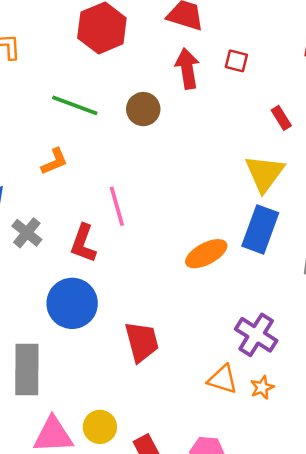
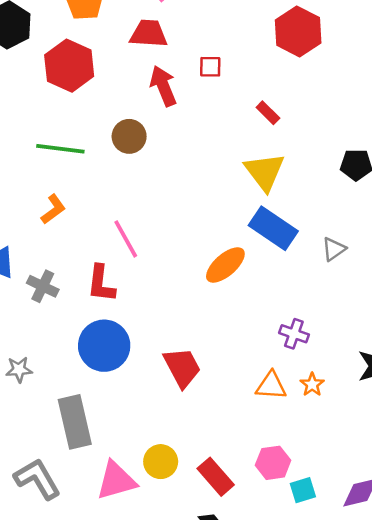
blue rectangle: (260, 229) -> (273, 228), turned -63
purple cross: (256, 335) -> (294, 334), size x0.7

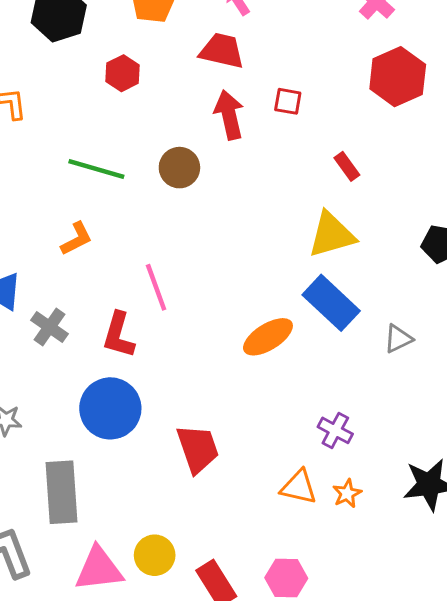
red hexagon: (69, 66) -> (123, 73), size x0.6
yellow triangle: (264, 172) -> (332, 235), turned 42

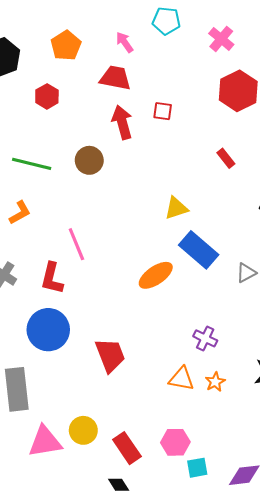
red rectangle: (347, 166) -> (226, 158), moved
yellow triangle: (332, 235) -> (176, 208), moved, size x0.7

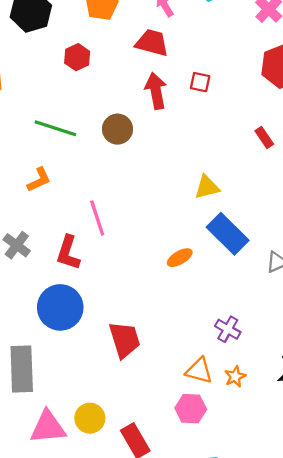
orange ellipse: (156, 275) -> (180, 258), size x0.7
pink hexagon: (175, 442) -> (191, 409), moved

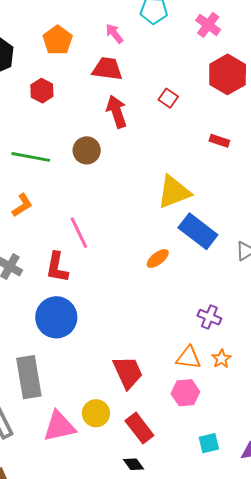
red square: (200, 82) -> (168, 98), moved, turned 30
red rectangle: (264, 138) -> (219, 141), turned -30
yellow triangle: (207, 187) -> (174, 192), size x1.5
red trapezoid: (125, 340) -> (128, 372), moved

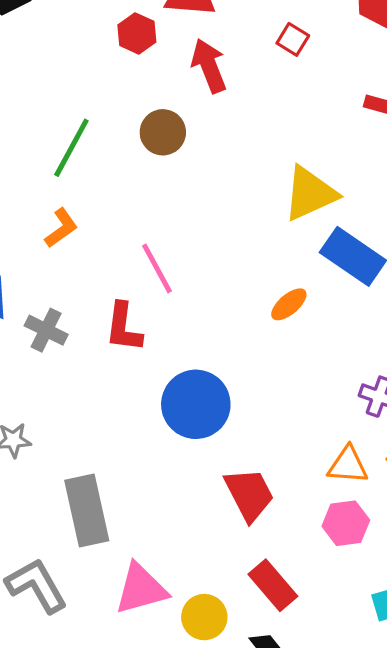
red hexagon: (42, 91) -> (137, 33), moved
green line: (31, 157) -> (71, 148), turned -69
blue circle: (56, 317) -> (196, 404), moved
yellow circle: (96, 413) -> (204, 617), moved

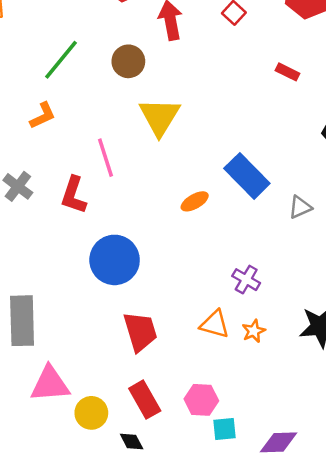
yellow triangle: (310, 194) -> (160, 117), moved, turned -45
pink hexagon: (346, 523) -> (201, 400), moved

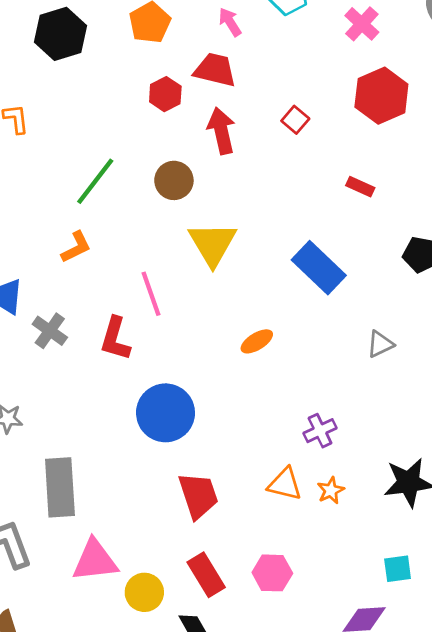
blue rectangle: (247, 176) -> (319, 268), moved
purple cross: (246, 280) -> (320, 431), turned 36
cyan square: (225, 429) -> (398, 569), moved

